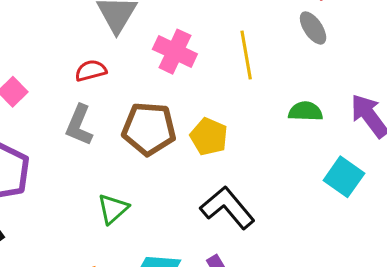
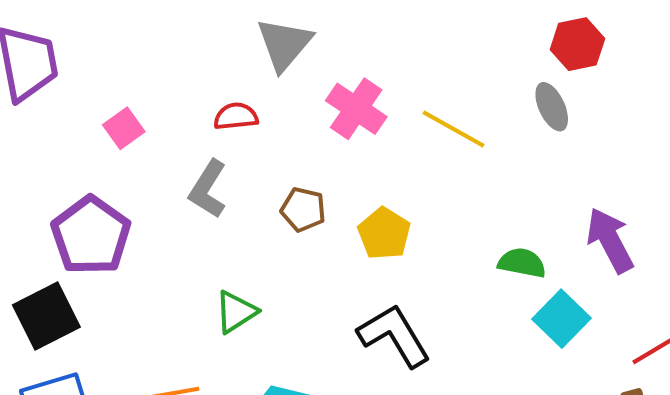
yellow line: (246, 55) -> (454, 129), turned -60
green semicircle: (305, 111) -> (522, 263), moved
brown pentagon: (149, 129) -> (303, 209), size x0.6

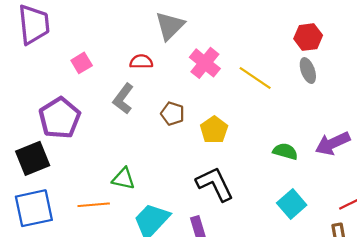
red hexagon: (577, 44) -> (308, 37), moved
purple arrow: (610, 240) -> (333, 143), turned -92
green triangle: (236, 312) -> (123, 179), moved, turned 40
cyan square: (562, 319) -> (292, 204), moved

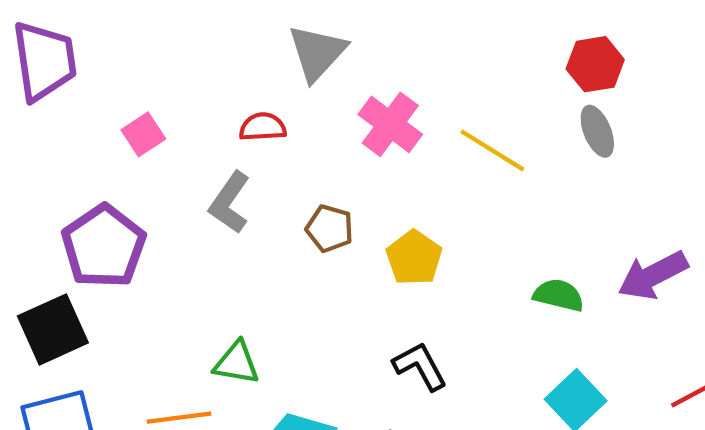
black L-shape: (215, 184) -> (420, 366), size x0.7

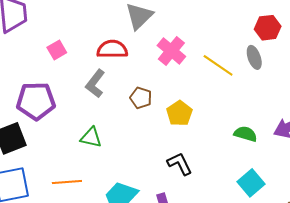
red semicircle: (263, 127) -> (112, 49), size x1.4
gray ellipse: (597, 131) -> (254, 57), moved
purple pentagon: (104, 246) -> (36, 101), turned 30
green triangle: (237, 363) -> (91, 137), moved

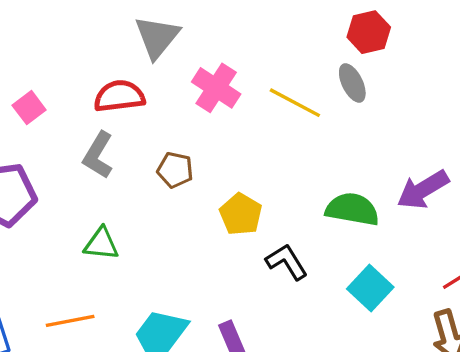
yellow pentagon: (179, 113) -> (241, 214), moved
green semicircle: (245, 134) -> (352, 209), size x1.4
black L-shape: (180, 164) -> (287, 262), moved

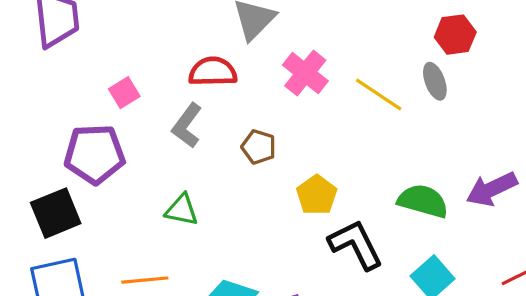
pink square: (29, 108) -> (124, 93), moved
black L-shape: (287, 262) -> (356, 245), size x1.4

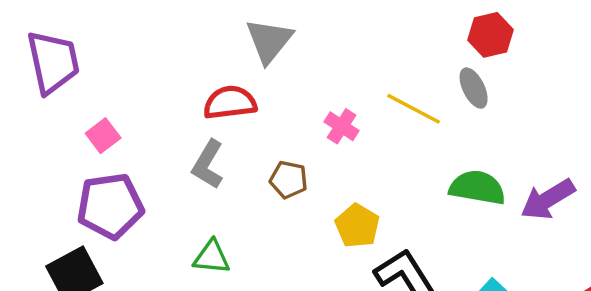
pink cross: (305, 73) -> (342, 126), moved, size x0.7
pink square: (124, 93) -> (103, 136), moved
green semicircle: (423, 201) -> (477, 188), moved

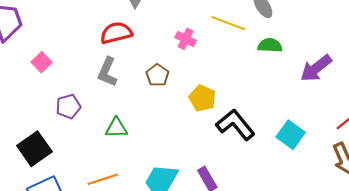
brown pentagon: (289, 180) -> (157, 75), turned 30
green semicircle: (477, 188) -> (270, 45), moved, size x0.7
purple pentagon: (110, 206) -> (68, 106), moved, size x0.6

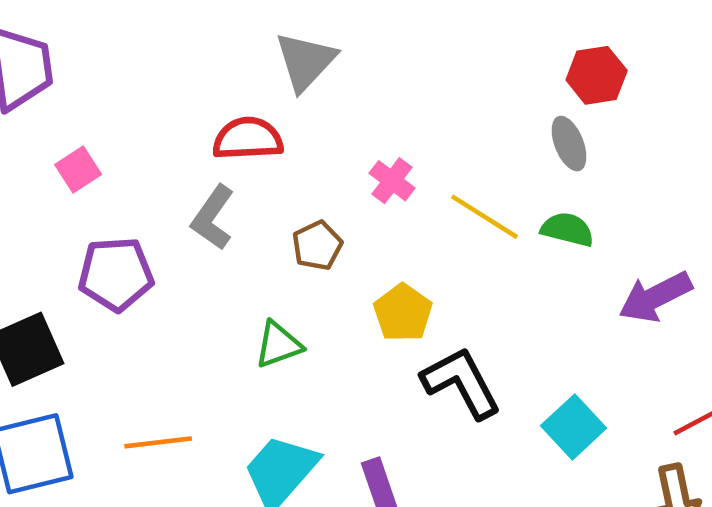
yellow line: (228, 23) -> (485, 217), moved
purple pentagon: (68, 106) -> (116, 274), size x1.4
green triangle: (116, 128) -> (278, 345), moved, turned -30

